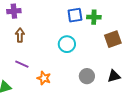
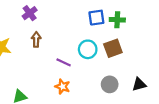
purple cross: (14, 11) -> (30, 13), turned -32
brown square: (113, 39) -> (113, 48), moved
purple line: (22, 64) -> (64, 62), moved

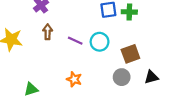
brown square: (113, 48) -> (130, 54), moved
purple line: (64, 62) -> (75, 41), moved

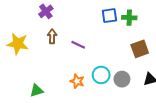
cyan circle: (100, 42) -> (101, 75), moved
brown square: (130, 54) -> (140, 49), moved

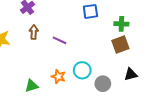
green cross: (129, 18) -> (121, 24), moved
gray circle: (122, 79) -> (103, 84), moved
green triangle: (36, 91) -> (32, 86), moved

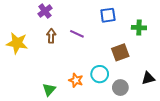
purple line: (59, 40) -> (77, 34), moved
brown square: (120, 44) -> (120, 52), moved
green triangle: (32, 86) -> (49, 90), turned -32

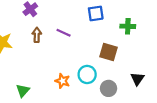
brown square: (120, 52) -> (109, 52), turned 36
black triangle: (148, 78) -> (137, 79), turned -40
green triangle: (49, 90) -> (23, 91), moved

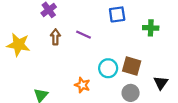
brown square: (109, 52) -> (132, 66), moved
cyan circle: (87, 74) -> (108, 68), moved

